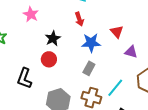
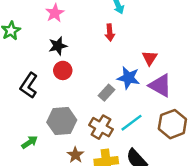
black star: (53, 38) -> (58, 46), moved
blue star: (91, 43) -> (128, 78), moved
purple triangle: (131, 52) -> (160, 86), size x1.5

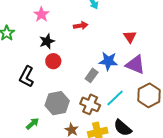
red arrow: (110, 33) -> (81, 26), moved, turned -88
red triangle: (150, 58) -> (130, 37), moved

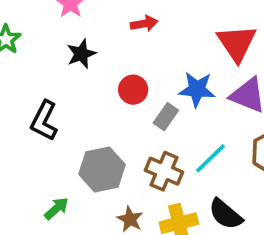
red triangle: (130, 37) -> (237, 43), size x1.6
red circle: (53, 61) -> (133, 90), moved

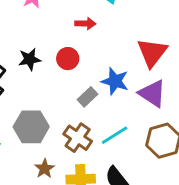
black star: (81, 54) -> (30, 59), moved
red circle: (133, 90) -> (68, 59), moved

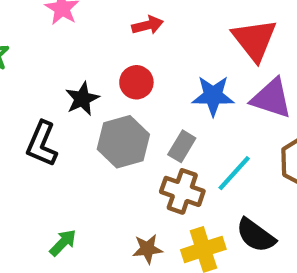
gray rectangle: (87, 97) -> (182, 146), moved
gray hexagon: (31, 127) -> (123, 142), moved
brown star: (45, 169) -> (147, 249), turned -30

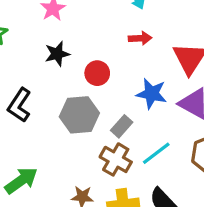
red arrow: (148, 25) -> (140, 38), moved
black star: (82, 99) -> (57, 54), moved
green arrow: (63, 243) -> (21, 181), size x1.5

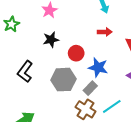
blue star: (152, 94) -> (98, 67), moved

